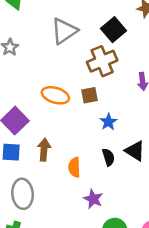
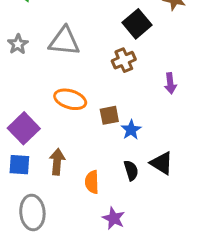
gray triangle: (64, 31) -> (64, 41), moved, turned 40
brown cross: (102, 61) -> (124, 60), size x0.7
brown square: (89, 95) -> (109, 115), moved

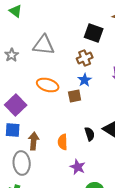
black square: (137, 24) -> (94, 33), turned -30
gray star: (18, 44) -> (12, 55), moved
blue star: (131, 130) -> (85, 80), moved
brown arrow: (57, 162) -> (34, 141), moved

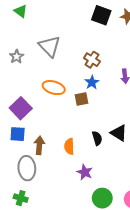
black square: (94, 33) -> (101, 15), moved
gray triangle: (44, 45) -> (50, 46), turned 40
brown cross: (85, 58) -> (92, 60), turned -35

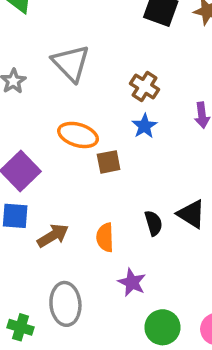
brown square: (82, 99) -> (109, 162), moved
brown arrow: (39, 145) -> (53, 236), turned 54
gray ellipse: (27, 168) -> (65, 304), moved

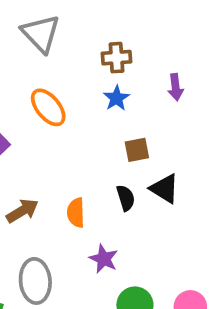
brown cross: (145, 86) -> (116, 58), turned -36
orange ellipse: (78, 135) -> (48, 107), turned 33
brown square: (109, 162) -> (137, 150), moved

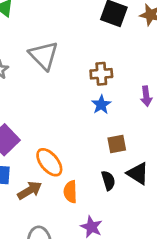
orange ellipse: (48, 107) -> (49, 162), moved

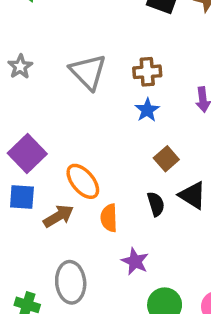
gray triangle: (44, 55) -> (88, 72), moved
brown square: (117, 144) -> (166, 159), turned -30

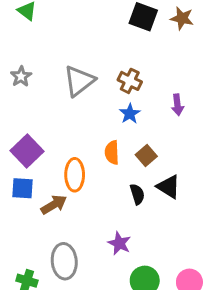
gray triangle: (88, 72) -> (79, 81), turned 36
brown cross: (147, 72) -> (130, 81), turned 30
orange ellipse: (83, 181) -> (75, 175), turned 40
orange semicircle: (109, 218) -> (112, 152), moved

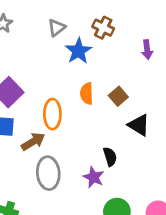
gray triangle: (79, 81) -> (57, 28), size x0.6
blue star: (130, 114) -> (78, 51), moved, size x1.4
black semicircle: (137, 194) -> (110, 157), moved
gray ellipse: (64, 261) -> (48, 173), moved

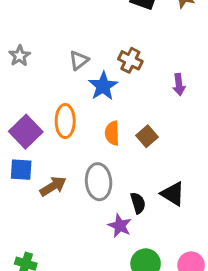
orange ellipse: (52, 114) -> (65, 121), moved
black triangle: (139, 125) -> (173, 194), moved
gray ellipse: (48, 173) -> (99, 182), moved

